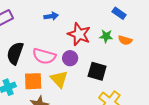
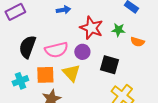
orange semicircle: (125, 40) -> (137, 42), moved
pink semicircle: (44, 56) -> (56, 50), turned -30

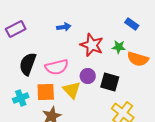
orange semicircle: (137, 42) -> (138, 59), size x1.5
purple circle: (82, 52) -> (88, 76), moved

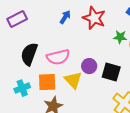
blue arrow: (64, 27) -> (65, 17), turned -48
red star: (92, 45) -> (94, 18), moved

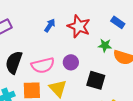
purple circle: (89, 66) -> (71, 62), moved

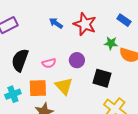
blue arrow: (50, 25) -> (56, 23), turned -88
pink semicircle: (43, 65) -> (49, 63), size x0.6

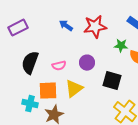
red star: (85, 24) -> (95, 27), turned -30
yellow triangle: (64, 86) -> (74, 89), turned 36
cyan cross: (13, 94) -> (30, 104), moved, turned 35

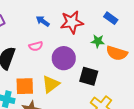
purple circle: (87, 63) -> (64, 58), size x1.5
pink semicircle: (59, 66) -> (36, 46), moved

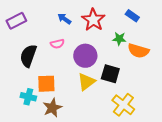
red star: (72, 22) -> (93, 20), turned -30
yellow triangle: (51, 84) -> (86, 82), moved

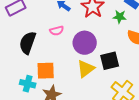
green star: (119, 39) -> (120, 17), moved
black square: (110, 74) -> (110, 61), turned -30

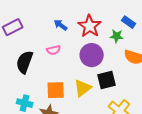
purple circle: (85, 43) -> (92, 55), moved
orange square: (46, 71) -> (56, 90), moved

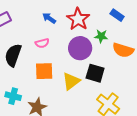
green star: (117, 36) -> (101, 36), moved
black square: (107, 80) -> (95, 73), turned 30
orange square: (56, 90) -> (44, 71), moved

